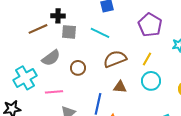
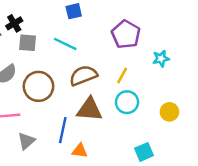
black cross: (58, 16) -> (14, 23), turned -32
brown circle: (78, 68) -> (38, 86), size x1.6
brown triangle: (120, 87) -> (89, 109), size x1.6

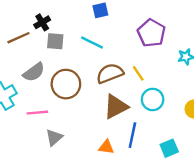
yellow line: (122, 75) -> (138, 73), moved, turned -63
brown triangle: (89, 109) -> (116, 107), turned -32
blue line: (63, 130) -> (132, 135), moved

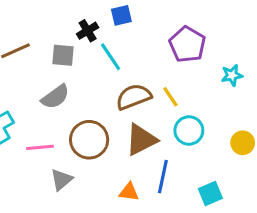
black cross: (42, 22) -> (88, 31), moved
cyan line: (92, 42) -> (111, 57), turned 30
gray semicircle: (34, 72) -> (55, 97), moved
brown circle: (66, 84) -> (89, 140), moved

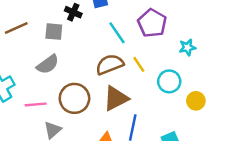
black cross: (88, 31) -> (73, 12), turned -35
cyan line: (111, 57) -> (117, 33), moved
cyan circle: (189, 131) -> (169, 81), moved

